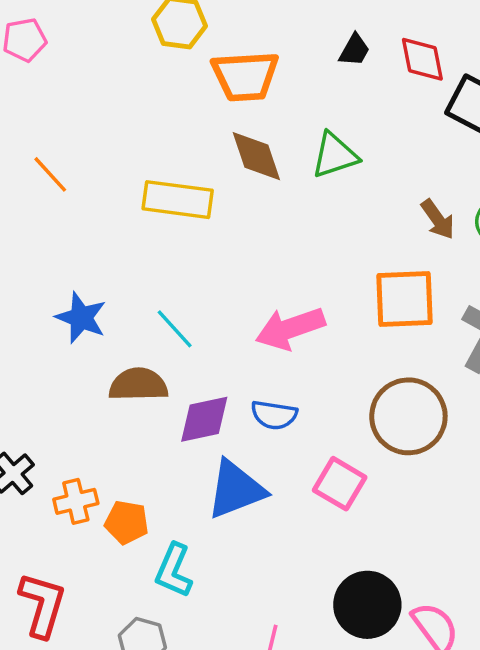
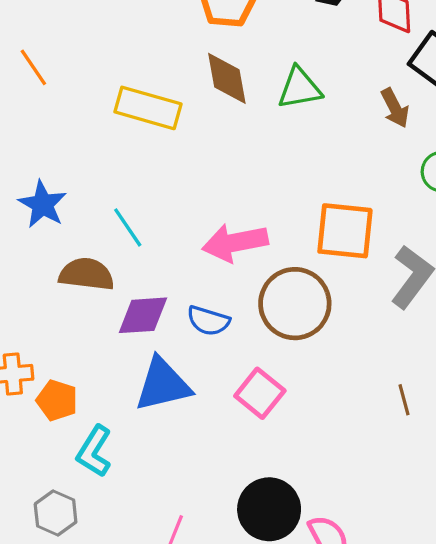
brown arrow: (438, 219) -> (395, 108), moved
brown circle: (408, 416) -> (295, 304), moved

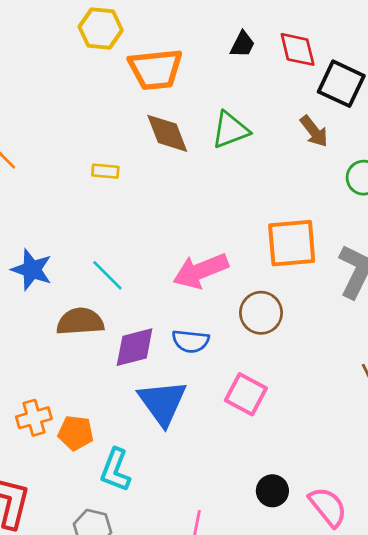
yellow rectangle: (148, 108) -> (105, 171), size x0.5
brown circle: (295, 304) -> (261, 313), size x0.7
blue triangle: (163, 385) -> (162, 402), turned -42
black circle: (269, 509) -> (272, 491), size x0.6

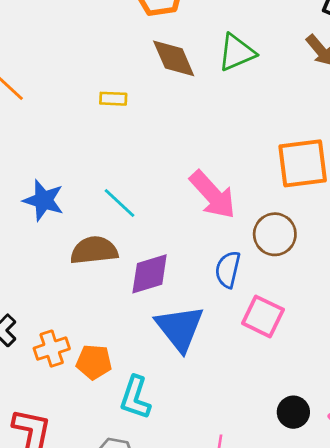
pink arrow: (201, 271) -> (213, 195), turned -108
blue semicircle: (191, 341) -> (228, 269), moved, turned 99

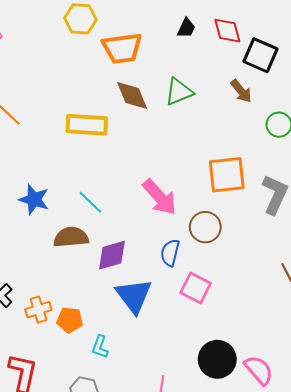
yellow rectangle: (113, 99) -> (87, 125), size x2.0
cyan L-shape: (135, 398) -> (100, 347), size x0.7
black circle: (293, 412) -> (217, 359), size x1.6

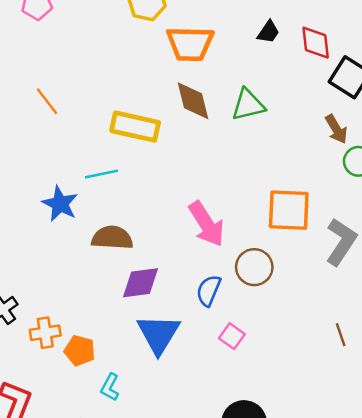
brown arrow: (241, 91) -> (336, 129), moved
cyan line: (90, 202) -> (102, 174), moved, turned -64
brown semicircle: (71, 237) -> (112, 238), moved
pink square: (196, 288) -> (232, 336), size x0.7

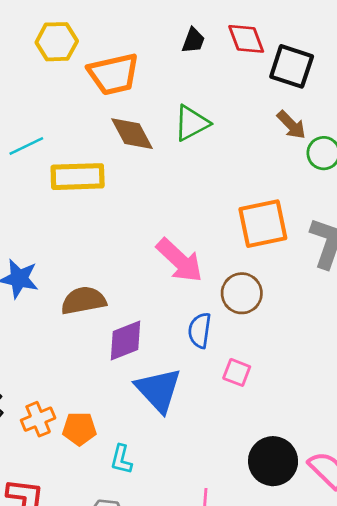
cyan line: (102, 174) -> (26, 146), moved

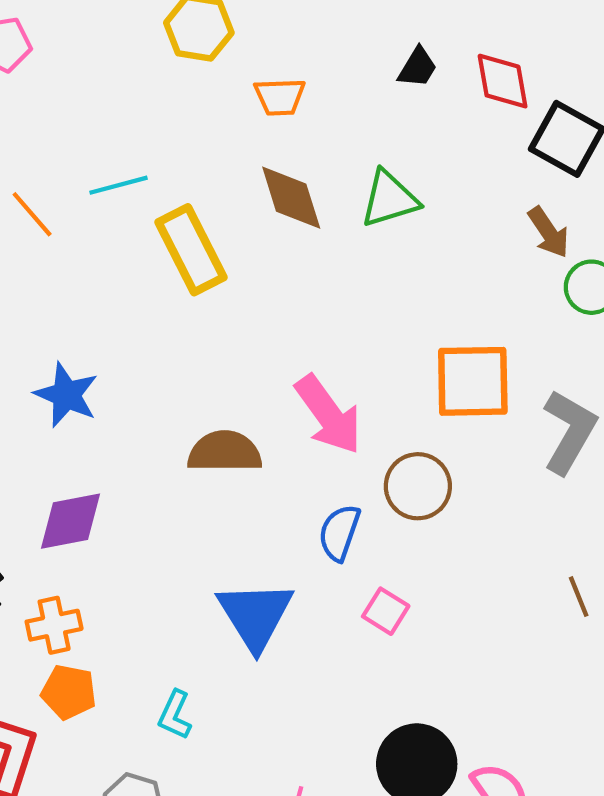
orange trapezoid: (113, 74) -> (280, 97), size x0.6
yellow rectangle: (78, 177) -> (191, 250), turned 54
brown semicircle: (83, 301) -> (225, 452), moved
purple diamond: (126, 341) -> (71, 521), moved
orange pentagon: (79, 429) -> (69, 692), moved

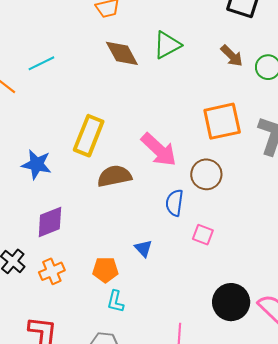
brown arrow: (549, 232) -> (232, 56), moved
yellow rectangle: (191, 250) -> (89, 136), moved, turned 60
blue triangle: (255, 615) -> (143, 248), size x0.5
orange pentagon: (69, 692) -> (105, 270), moved

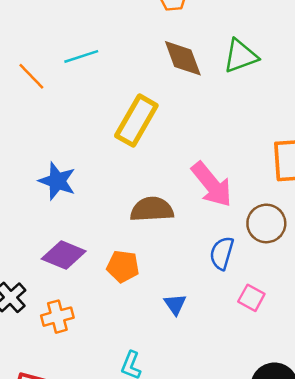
yellow rectangle: (89, 136) -> (136, 121), moved
purple diamond: (50, 222) -> (64, 255), turned 36
orange pentagon: (105, 270) -> (123, 266), moved

